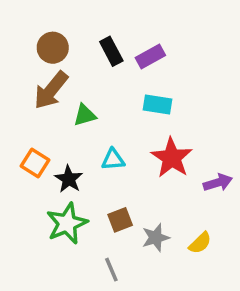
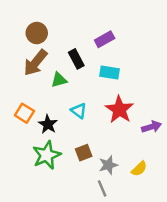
black rectangle: (111, 51) -> (76, 59), moved
cyan triangle: (113, 160) -> (79, 111), turned 42
gray line: (111, 270) -> (102, 188), moved

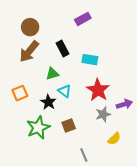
purple rectangle: (105, 39) -> (83, 19), moved
green triangle: (59, 80) -> (52, 74), moved
orange square: (24, 113) -> (20, 93), turned 35
black star: (48, 124) -> (48, 102), moved
gray star: (108, 165) -> (103, 114), moved

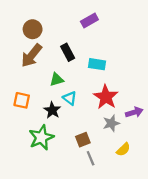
orange square: (20, 93) -> (22, 100), turned 35
brown square: (69, 125) -> (83, 140), moved
gray line: (84, 155) -> (91, 158), moved

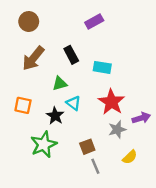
brown circle: (33, 29) -> (29, 21), moved

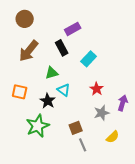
purple rectangle: (94, 21) -> (73, 29), moved
cyan rectangle: (102, 67) -> (89, 59), turned -56
red star: (111, 102) -> (97, 89), size x0.6
purple arrow: (141, 118) -> (123, 103), turned -56

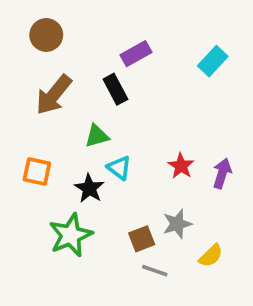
cyan rectangle: (89, 59) -> (213, 61), moved
purple arrow: (123, 103) -> (222, 173), moved
gray star: (102, 113) -> (177, 224), moved
gray line: (83, 145) -> (155, 271), turned -48

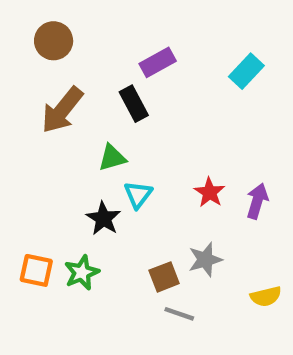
cyan triangle: (119, 168) -> (138, 195), turned 30
orange square: (37, 171) -> (36, 270), moved
green star: (71, 235) -> (82, 273), size x0.7
yellow semicircle: (211, 256) -> (266, 296), moved, turned 30

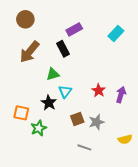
orange square: (36, 270) -> (21, 113), moved
brown square: (164, 277) -> (77, 119), moved

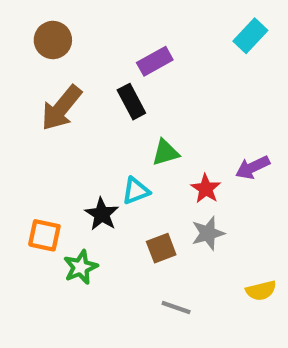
cyan rectangle: (116, 34) -> (250, 36), moved
green triangle: (53, 74) -> (165, 153), moved
cyan triangle: (65, 92) -> (136, 191), turned 32
purple arrow: (121, 95) -> (253, 167), moved, turned -133
gray star: (97, 122) -> (208, 233), moved

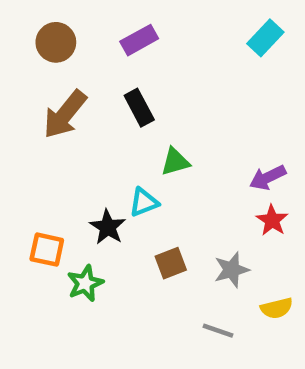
purple rectangle: (155, 61) -> (139, 40), moved
red star: (206, 189) -> (272, 220), moved
gray star: (208, 233) -> (232, 270), moved
gray line: (176, 308) -> (218, 331), moved

